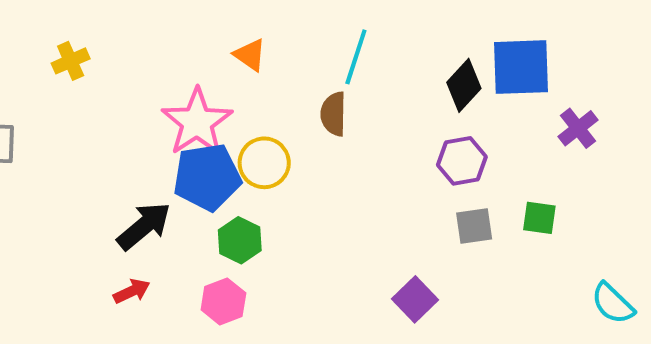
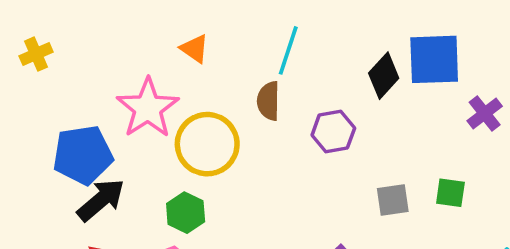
purple hexagon: (462, 161) -> (333, 132), moved
yellow circle: (264, 163) -> (207, 144), size x1.4
blue pentagon: (207, 177) -> (83, 155), moved

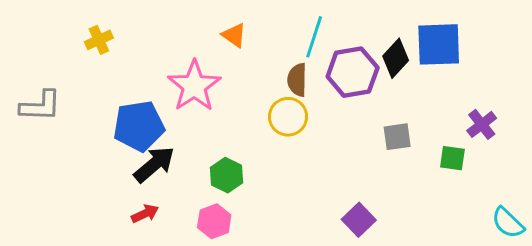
purple cross: (485, 113) -> (482, 124), moved
purple hexagon: (333, 132) -> (353, 72), moved, size x1.4
yellow circle: (207, 144) -> (288, 117), moved, size x0.7
gray square: (393, 200) -> (397, 137), moved

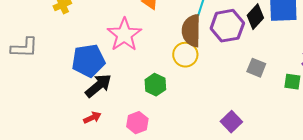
brown semicircle: (297, 80) -> (191, 31), size x1.5
gray square: (397, 137) -> (256, 68), turned 30
green hexagon: (226, 175) -> (155, 85), moved

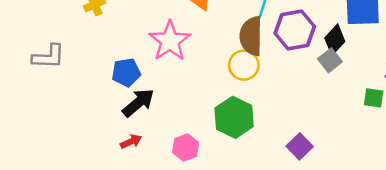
black diamond: (255, 17) -> (335, 40), moved
blue pentagon: (88, 61) -> (126, 72), size x0.7
gray square: (256, 68) -> (330, 60), moved, turned 30
green hexagon: (155, 85) -> (234, 117), moved, size x1.5

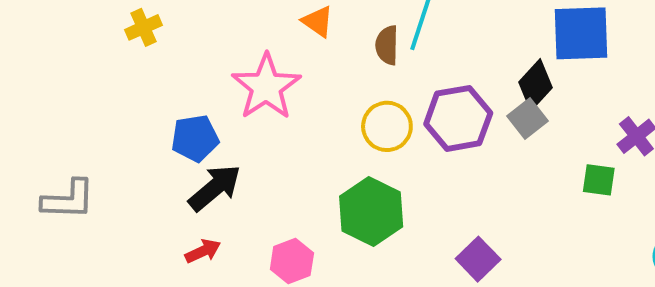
purple hexagon: (295, 30) -> (458, 118), moved
brown semicircle: (251, 36) -> (387, 45), moved, size x0.6
gray L-shape: (49, 57) -> (68, 200), moved

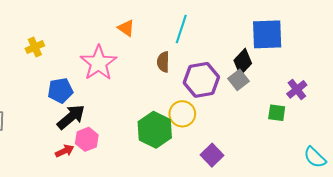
yellow cross: (143, 27) -> (35, 47), moved
brown semicircle: (387, 45) -> (163, 62), moved
yellow circle: (387, 126) -> (182, 114), moved
pink hexagon: (292, 261) -> (87, 139), moved

